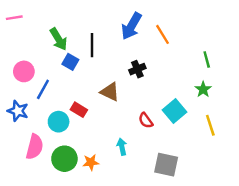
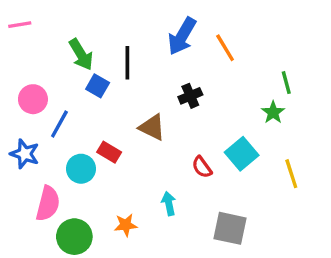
green star: (203, 89) -> (273, 112), moved
green circle: (64, 159) -> (74, 237), moved

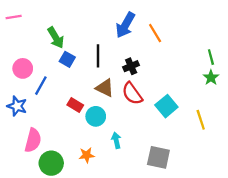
black line: (127, 63) -> (98, 56), moved
green line: (286, 83) -> (211, 57), moved
green star: (273, 112) -> (211, 78), moved
red semicircle: (202, 167) -> (132, 94), moved, size x1.5
cyan circle: (81, 169) -> (96, 116), moved

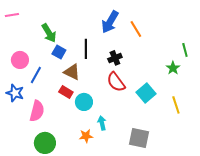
green star: (211, 78) -> (173, 68), moved
brown triangle: (105, 88) -> (72, 72), moved
pink semicircle: (33, 140) -> (37, 111), moved
orange star: (87, 155) -> (86, 136), moved

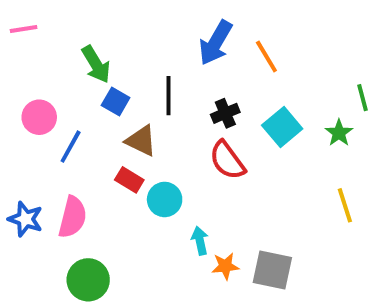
blue star: (15, 93) -> (25, 219), moved
cyan square: (146, 93) -> (282, 127), moved
orange star: (86, 136) -> (225, 266), moved

